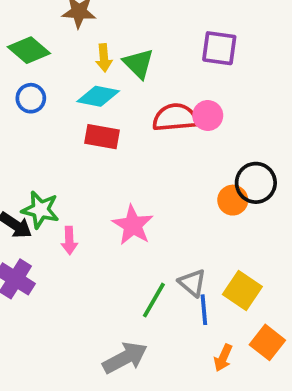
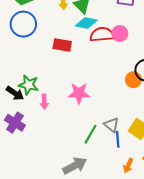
cyan diamond: (98, 96) -> (86, 23), moved
blue circle: (31, 98) -> (23, 24), size x1.6
pink star: (133, 225) -> (79, 93), turned -30

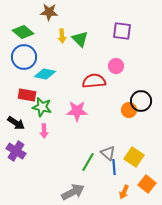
cyan diamond: (86, 23) -> (45, 74), moved
red semicircle: (102, 35) -> (94, 81), moved
red rectangle: (62, 45) -> (27, 95), moved
green star: (29, 85) -> (42, 107), moved
pink star: (79, 93) -> (77, 111), moved

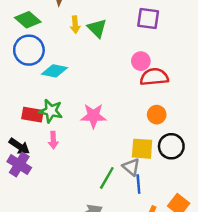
red semicircle: (94, 81) -> (154, 77), moved
red rectangle: (27, 95) -> (33, 115), moved
black circle: (141, 101) -> (171, 146), moved
black arrow: (16, 123) -> (19, 146), moved
yellow square: (134, 157) -> (142, 149), moved, turned -30

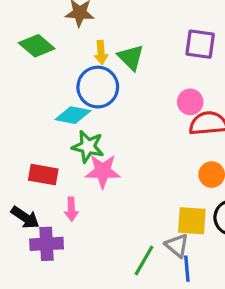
blue circle: (29, 50) -> (98, 87), moved
green star: (51, 111) -> (88, 146), moved
pink star: (93, 116) -> (103, 171), moved
purple cross: (19, 165) -> (47, 244), moved, turned -35

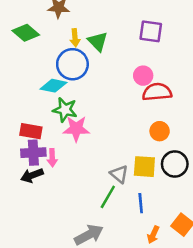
black arrow: (25, 217) -> (32, 175), moved, turned 125
purple cross: (47, 244) -> (33, 153), moved
gray triangle: (177, 246) -> (119, 174), moved

